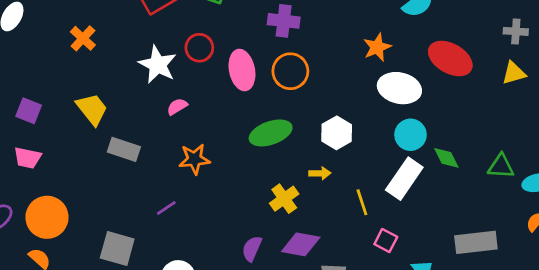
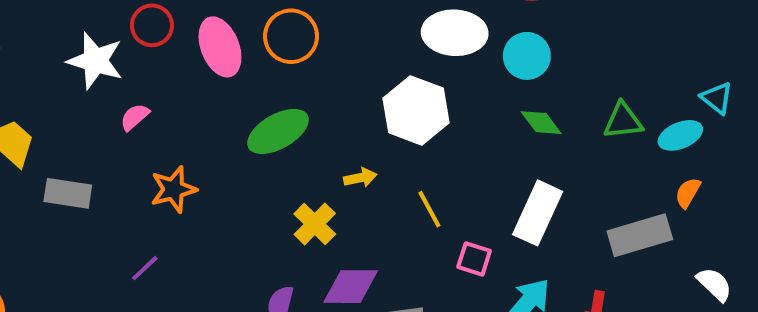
white hexagon: (337, 133) -> (416, 110), moved, size x1.4
cyan circle: (411, 135) -> (527, 56), moved
white rectangle: (404, 179) -> (538, 213), moved
gray rectangle: (476, 242) -> (640, 235), moved

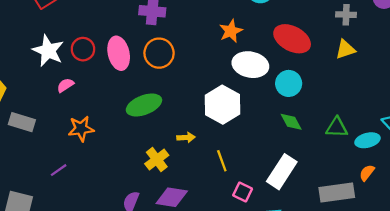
red circle: (152, 25) -> (83, 49), moved

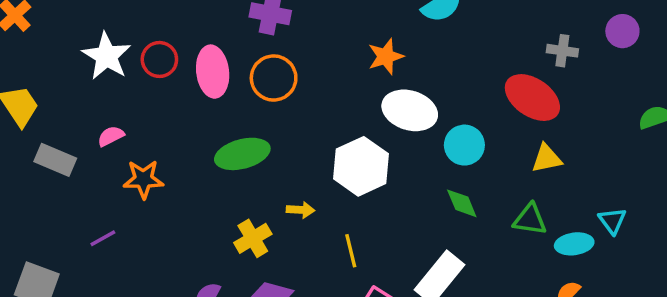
red ellipse: (292, 39) -> (532, 98), moved
yellow triangle: (345, 49) -> (547, 158), moved
pink semicircle: (65, 85) -> (111, 136), moved

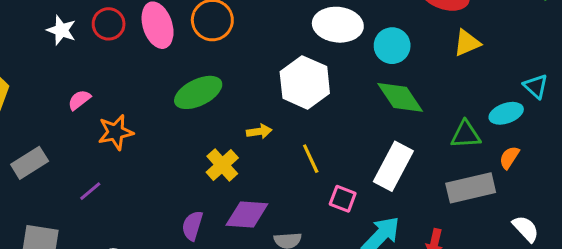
white star: (107, 56) -> (61, 30), size x0.7
gray rectangle: (55, 160) -> (30, 163), moved, turned -44
green diamond: (462, 203) -> (400, 97), size x1.5
green triangle: (530, 219) -> (466, 135), moved

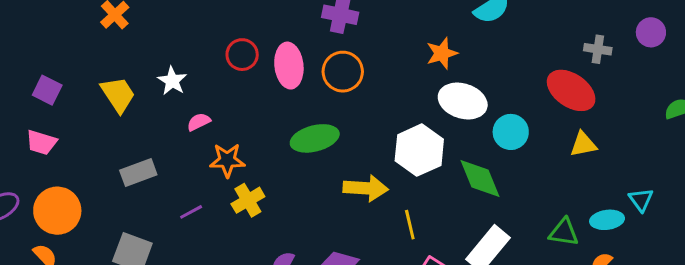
white star: (61, 30) -> (172, 81), moved
green diamond: (400, 97) -> (480, 179), moved
yellow arrow: (259, 131) -> (366, 188), size x1.8
yellow cross: (222, 165) -> (248, 200), moved

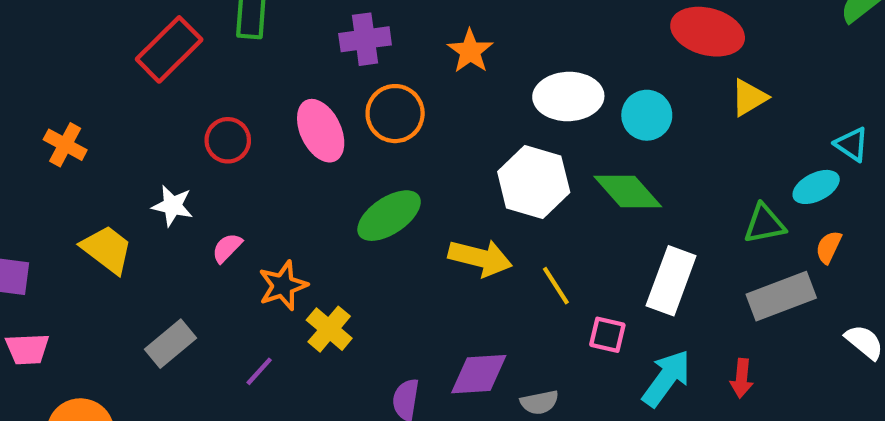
orange star: (442, 53) -> (470, 51), moved
red circle: (242, 55) -> (228, 140), moved
yellow arrow: (366, 188) -> (480, 258), turned 30

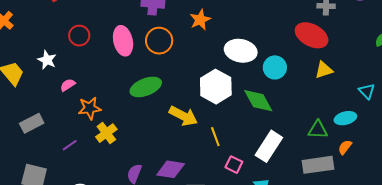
cyan triangle: (852, 144) -> (367, 91), moved

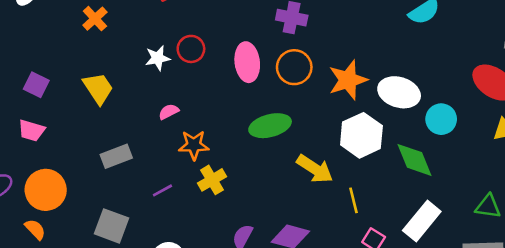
orange star: (200, 20) -> (348, 80), moved, size x1.4
white star: (47, 60) -> (158, 58), moved, turned 30

